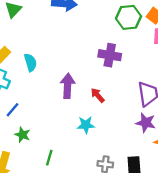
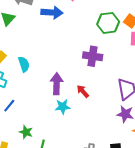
cyan star: (86, 125) -> (63, 107), moved
green star: (22, 135) -> (26, 132), moved

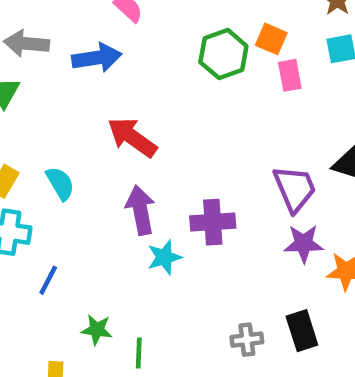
purple cross: (93, 56) -> (213, 222), moved
red arrow: (83, 91) -> (132, 137), moved, size x1.6

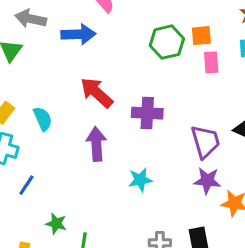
orange square: (271, 39) -> (201, 36), turned -35
purple cross: (213, 222) -> (147, 113), moved
cyan star: (164, 257) -> (140, 180), moved

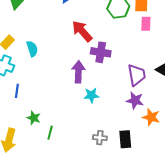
red arrow: (97, 93) -> (82, 31), moved
purple arrow: (96, 144) -> (78, 72), moved
blue line: (26, 185) -> (17, 91), turned -32

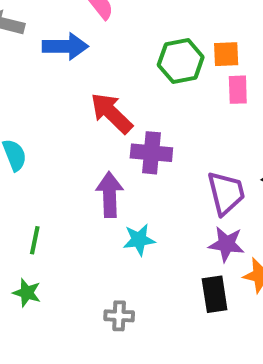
green line: (50, 133) -> (35, 240), moved
gray cross: (100, 138) -> (119, 316), moved
black rectangle: (125, 139) -> (215, 294), moved

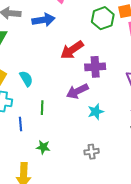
red arrow: (111, 113) -> (72, 50), turned -70
purple arrow: (110, 195) -> (77, 91), turned -105
green line: (35, 240) -> (42, 108), moved

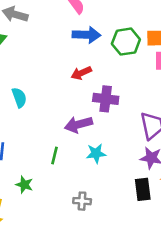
blue arrow: (43, 20) -> (87, 35), moved
red arrow: (72, 50) -> (81, 73), size x0.7
green line: (42, 108) -> (55, 156), moved

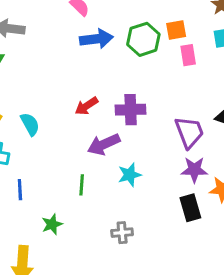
red arrow: (81, 73) -> (86, 106), moved
green star: (24, 185) -> (52, 224), turned -30

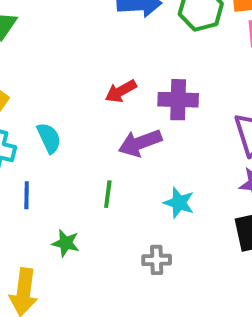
cyan semicircle: (30, 124) -> (49, 138), moved
cyan star: (130, 175) -> (179, 203), moved, turned 30
green star: (52, 224) -> (66, 243), turned 30

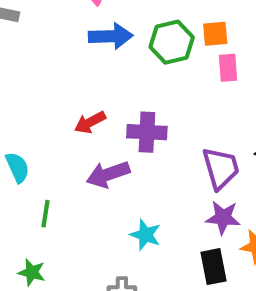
green line: (108, 194) -> (46, 214), moved

